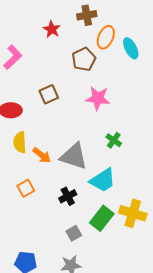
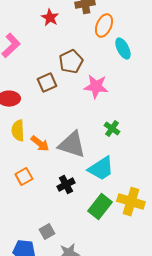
cyan ellipse: (131, 48) -> (123, 49), moved
brown pentagon: (84, 59) -> (71, 62), moved
gray square: (74, 233) -> (47, 232), moved

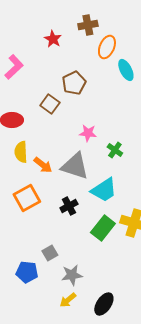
brown square: (47, 83) -> (50, 104), turned -30
pink star: (96, 87) -> (88, 133), moved, size x0.7
orange square: (24, 177) -> (27, 198), size x1.5

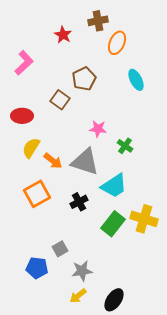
cyan ellipse: (126, 70) -> (136, 80), moved
yellow semicircle: (21, 152) -> (31, 148), turned 35

